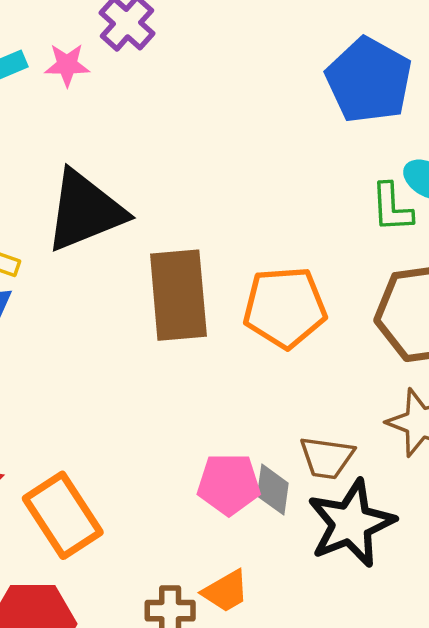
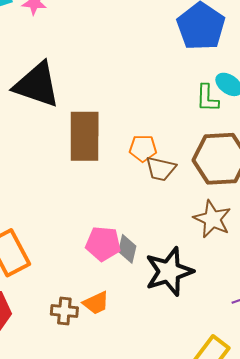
black triangle: (85, 211) -> (37, 85), turned 36
orange pentagon: (285, 307) -> (143, 148), size x0.6
brown trapezoid: (327, 458) -> (161, 169), moved

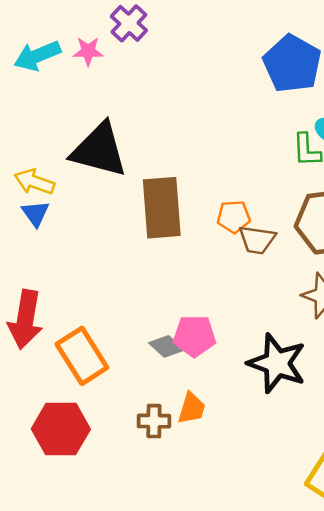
gray diamond: (127, 249) -> (166, 346), moved, turned -56
black star: (169, 272) -> (277, 363), turned -30
orange trapezoid: (96, 303) -> (192, 408), turned -44

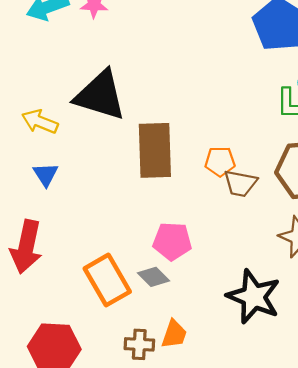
blue triangle: (35, 213) -> (46, 174), moved
pink pentagon: (194, 336) -> (172, 241), moved
orange rectangle: (82, 356) -> (107, 280), moved

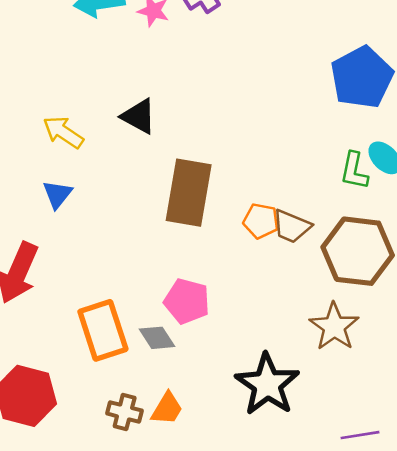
black triangle: (100, 95) -> (139, 116), size x0.6
brown trapezoid: (240, 183) -> (292, 226), moved

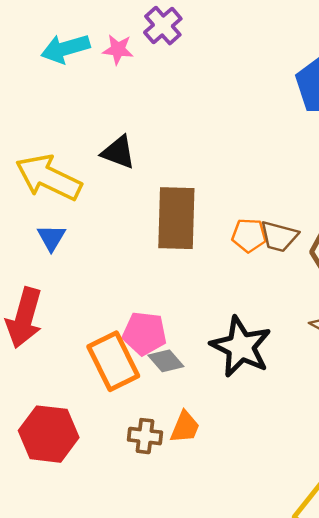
yellow arrow: (63, 132) -> (49, 178), size x1.6
pink pentagon: (187, 301) -> (144, 333), moved
black star: (267, 384) -> (241, 347), moved

